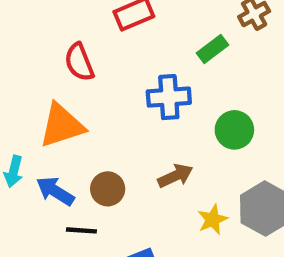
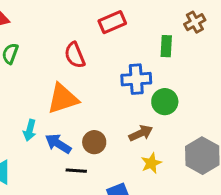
green rectangle: (213, 49) -> (166, 46), turned -50
green circle: (234, 130) -> (165, 102), moved
yellow star: (213, 219) -> (151, 163), moved

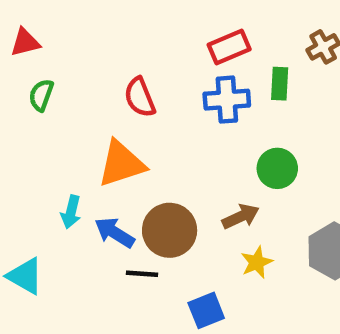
red rectangle: (112, 22) -> (229, 47), moved
blue cross: (136, 79) -> (227, 100), moved
brown circle: (94, 142) -> (170, 230), size x1.5

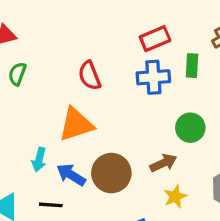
black line: (142, 274) -> (51, 205), moved

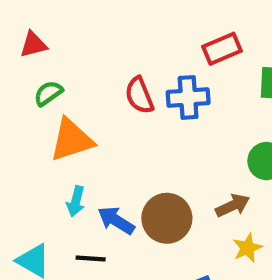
green semicircle: (17, 74) -> (48, 93), turned 35
blue cross: (153, 77) -> (188, 97), moved
orange triangle: (76, 124) -> (72, 140), moved

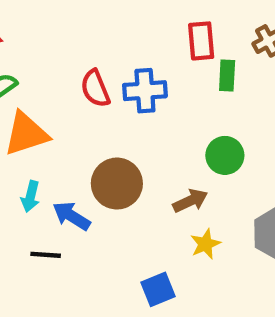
red rectangle: (222, 49) -> (201, 41), moved, turned -72
brown circle: (167, 218) -> (117, 184), moved

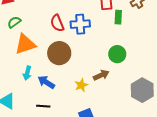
brown circle: (117, 184) -> (59, 53), moved
yellow star: (205, 244) -> (81, 85), moved
black line: (46, 255) -> (43, 106), moved

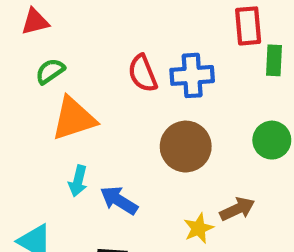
brown circle: (59, 53) -> (186, 147), moved
brown arrow: (101, 75) -> (237, 209), moved
yellow star: (81, 85) -> (199, 228), moved

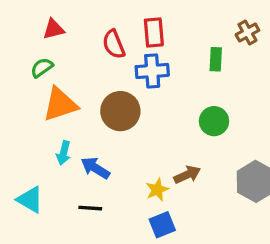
red triangle: (35, 22) -> (54, 29), moved
red rectangle: (248, 26) -> (154, 32), moved
red semicircle: (143, 73) -> (114, 44), moved
brown circle: (186, 147) -> (120, 111), moved

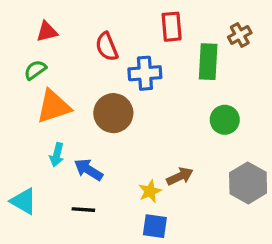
red rectangle: (154, 32) -> (172, 27), moved
green rectangle: (216, 59) -> (208, 62), size x1.5
green circle: (214, 121) -> (225, 120), moved
blue square: (162, 225) -> (155, 226), turned 30

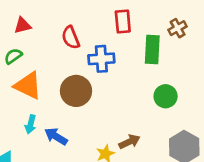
orange triangle: (53, 106) -> (28, 86), turned 44

